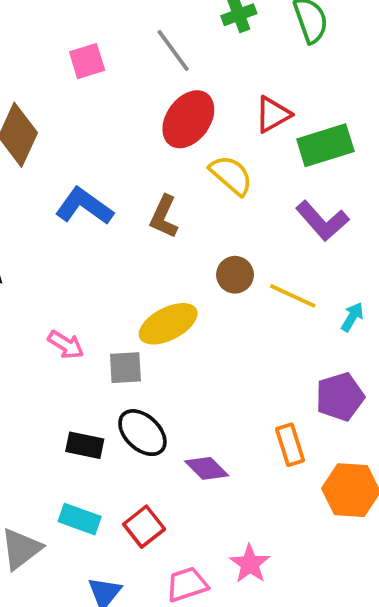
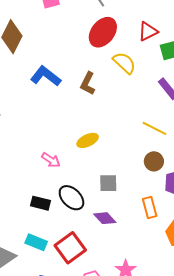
brown circle: (235, 275) -> (154, 161), moved
yellow ellipse: (168, 324) -> (88, 140), size x0.7
pink arrow: (66, 345) -> (51, 160), moved
gray square: (125, 368) -> (108, 183), moved
red square: (144, 527) -> (70, 248), size x1.4

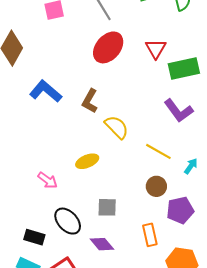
red triangle: (148, 31) -> (156, 49), turned -35
yellow semicircle: (124, 63) -> (117, 127), moved
black rectangle: (41, 203) -> (34, 237), moved

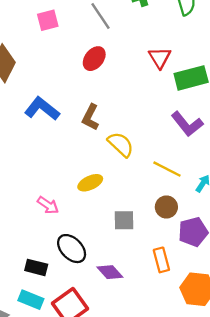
red ellipse: (108, 47) -> (94, 59), moved, size x0.7
gray square: (107, 207) -> (124, 220), moved

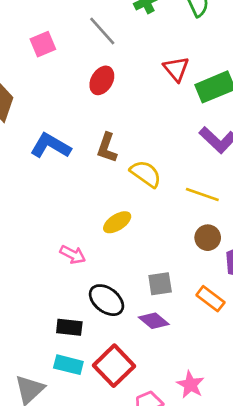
gray square: (124, 220) -> (160, 284), moved
orange rectangle: (161, 260) -> (210, 299), turned -30

